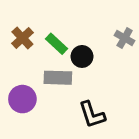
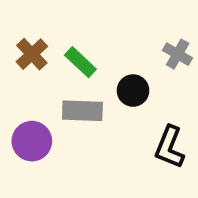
black circle: (82, 56) -> (133, 91), moved
black L-shape: (92, 115) -> (169, 147), moved, turned 40

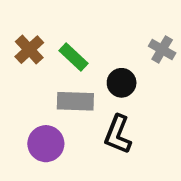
purple circle: (32, 141) -> (46, 144), moved
black L-shape: (169, 147) -> (118, 134), moved

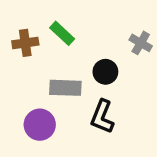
brown cross: (29, 50) -> (25, 43), turned 35
green rectangle: (74, 57) -> (62, 33), moved

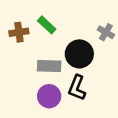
black circle: (105, 72) -> (79, 54), size x1.5
purple circle: (40, 125) -> (49, 96), moved

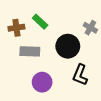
gray rectangle: (49, 66) -> (30, 51), moved
black L-shape: (77, 88) -> (80, 75), moved

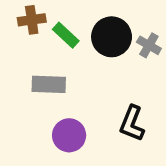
brown cross: (16, 28) -> (32, 20), moved
black circle: (68, 46) -> (112, 37), moved

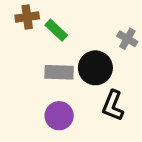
black circle: (112, 37) -> (95, 68), moved
gray rectangle: (49, 84) -> (59, 72), moved

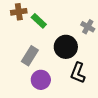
gray rectangle: (59, 72) -> (30, 56), moved, turned -60

